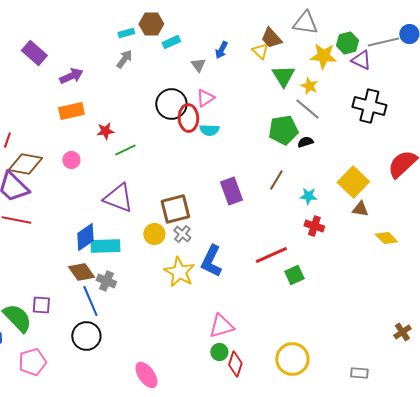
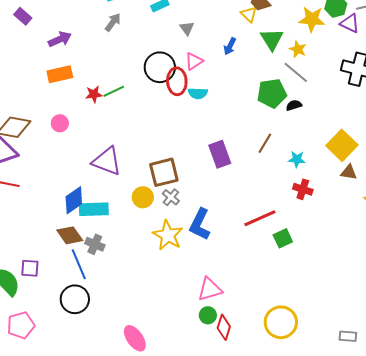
blue arrow: (221, 50) -> (230, 46), moved
purple rectangle: (34, 53) -> (23, 16), size x0.7
green line: (125, 150) -> (114, 91), moved

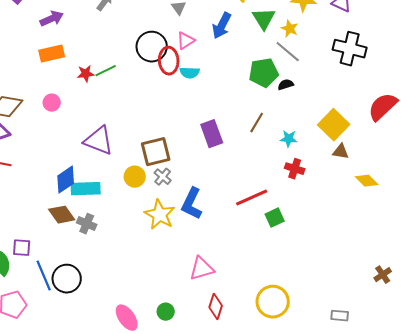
blue arrow: (230, 46) -> (222, 26), size x1.5
blue line: (79, 264) -> (44, 276), moved
green circle: (208, 315) -> (166, 312), moved

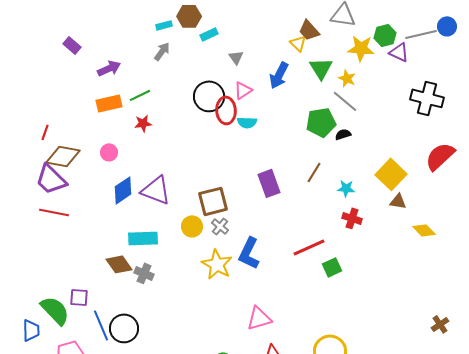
black cross: (350, 49) -> (427, 98), moved
green line: (106, 71) -> (140, 95), moved
blue diamond: (66, 180) -> (123, 190), moved

